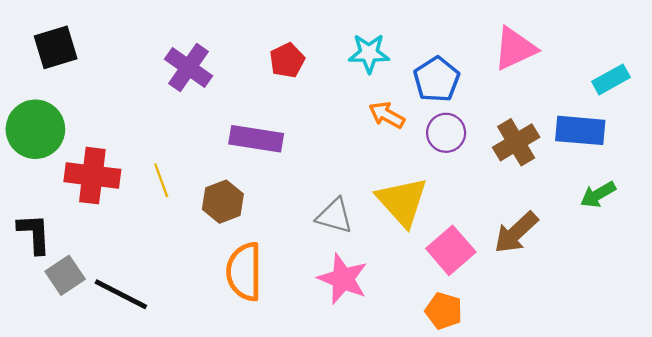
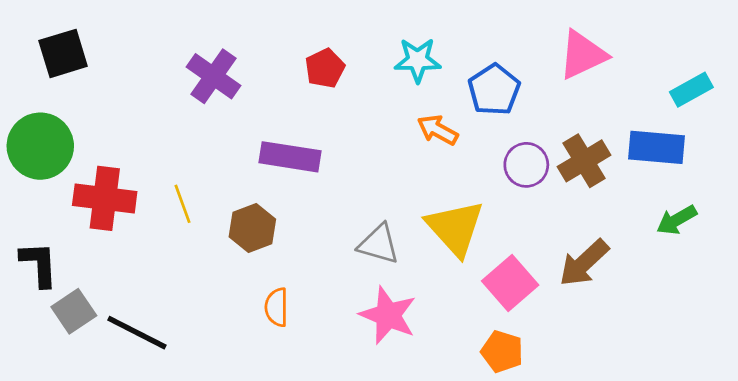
purple circle: (446, 133) -> (526, 165), moved
orange semicircle: (244, 272) -> (277, 307), size x0.6

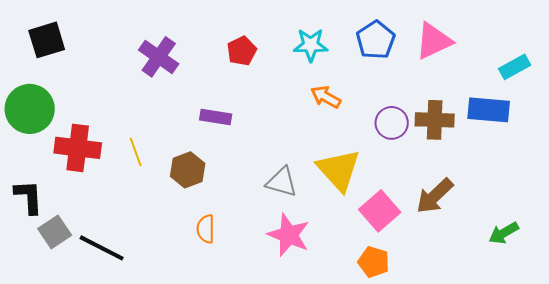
blue pentagon: (494, 90) -> (376, 40), moved
purple rectangle: (290, 157) -> (216, 117), size x0.7
brown cross: (584, 161) -> (435, 120), turned 33
green arrow: (677, 220) -> (504, 233), moved

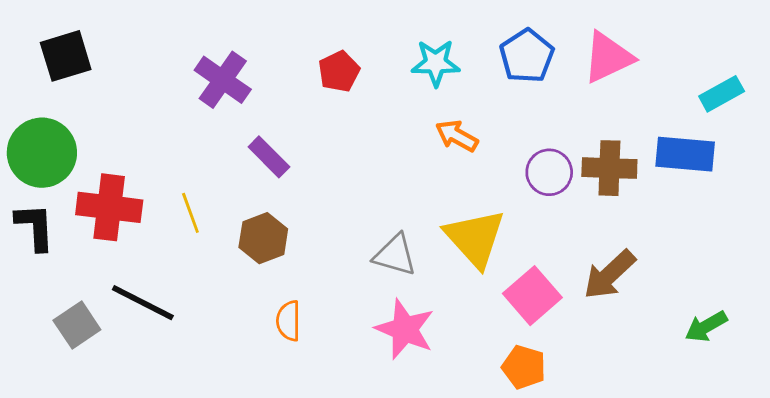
purple rectangle: (216, 117) -> (269, 157), moved, turned 36
black L-shape: (29, 197) -> (35, 227), moved
black line: (102, 248) -> (143, 303), moved

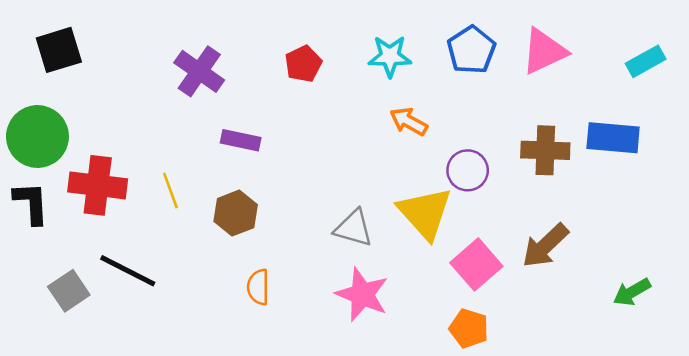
cyan rectangle: (722, 94) -> (646, 61), moved
purple rectangle: (269, 157) -> (241, 140), turned -33
purple circle: (549, 172) -> (468, 170), moved

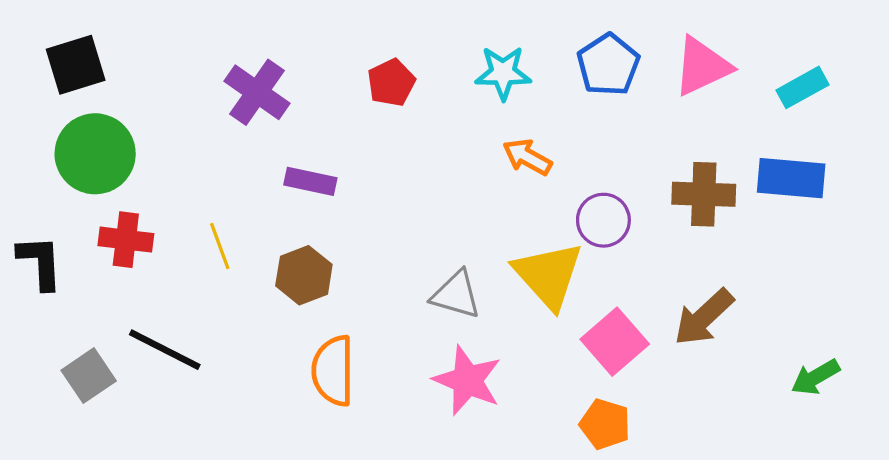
cyan rectangle: (646, 61) -> (803, 87), moved
green circle: (37, 137) -> (95, 154), moved
red cross: (98, 185) -> (126, 240), size x0.7
orange semicircle: (258, 287) -> (333, 371), size x1.5

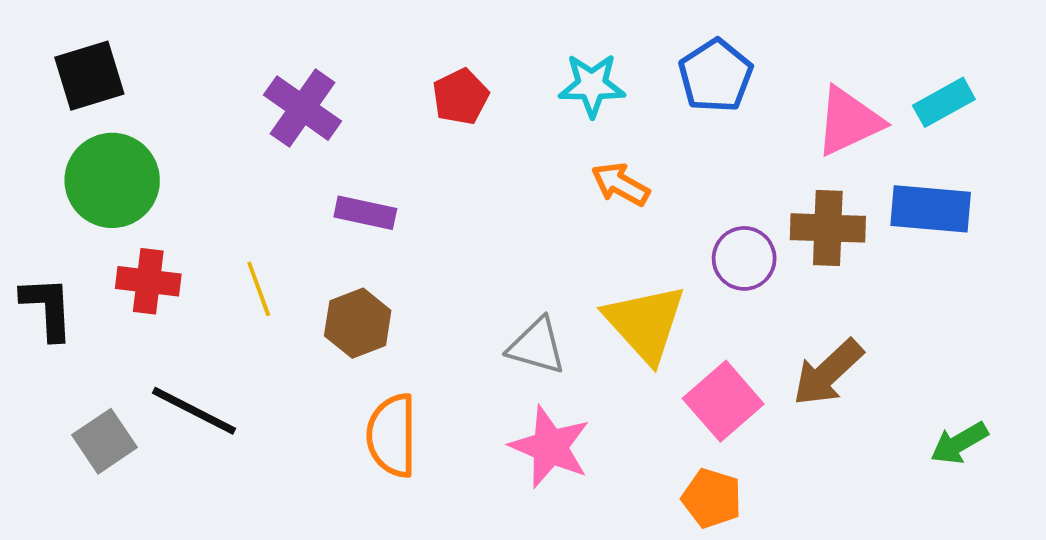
pink triangle: (702, 66) -> (849, 121), moved
purple circle: (603, 220) -> (744, 258), moved

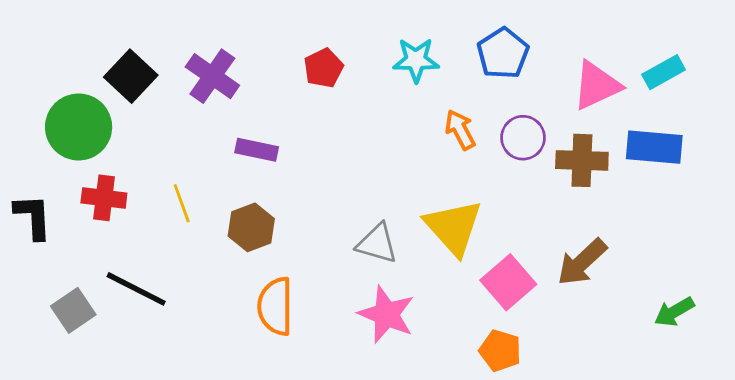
black square: (89, 76) -> (131, 76), moved, turned -30
orange arrow: (620, 184) -> (460, 130), moved, turned 33
purple circle: (744, 258) -> (523, 138), moved

